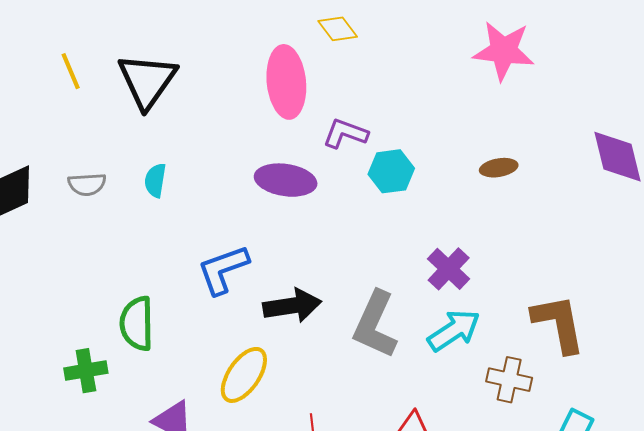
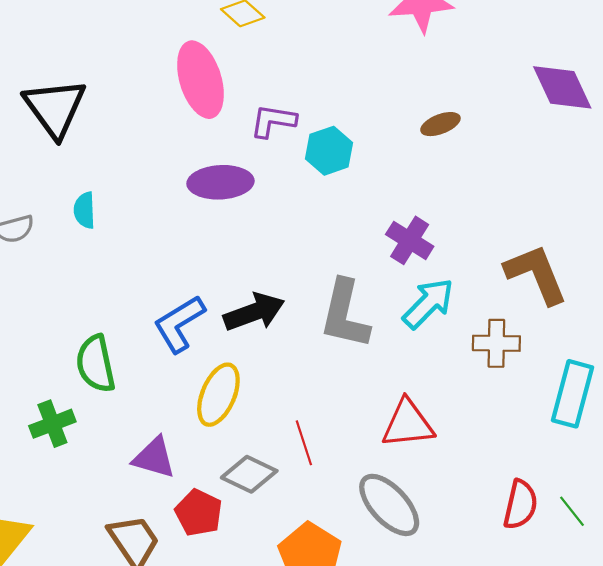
blue L-shape: (223, 270) -> (179, 324), moved

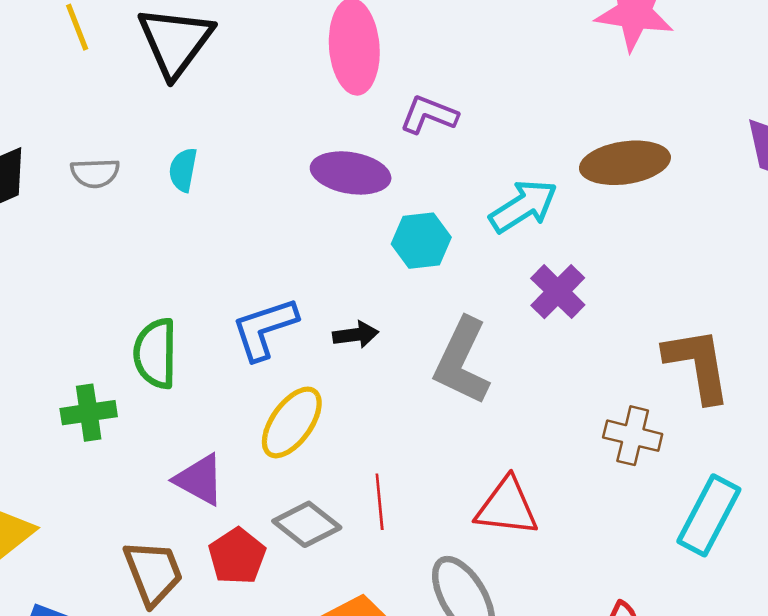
brown ellipse: (440, 124) -> (625, 163), size x1.8
cyan hexagon: (329, 151) -> (421, 241), moved
cyan arrow: (428, 303) -> (523, 206), moved
black arrow: (254, 312) -> (356, 335), size x0.6

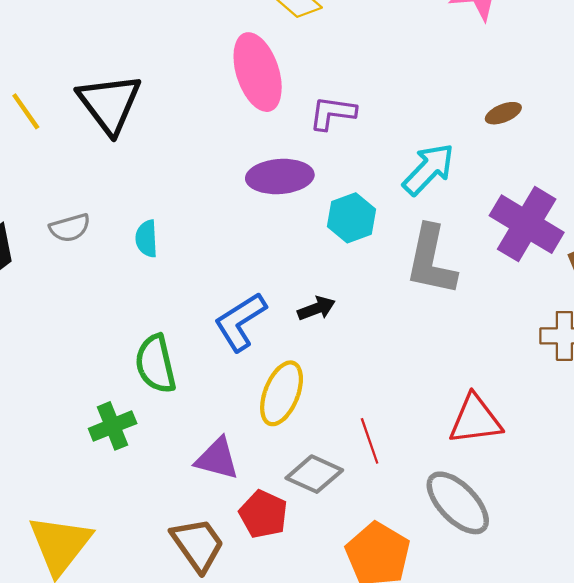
brown ellipse: (625, 163) -> (503, 113), size x0.5
cyan semicircle: (183, 170) -> (147, 239), moved
purple cross: (558, 292) -> (527, 224), moved, size x1.5
gray L-shape: (462, 361) -> (431, 260), moved

